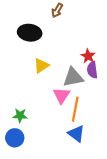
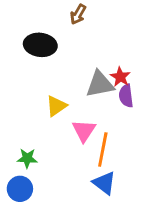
yellow triangle: (41, 66) -> (56, 106), moved
gray triangle: (73, 77) -> (100, 84), moved

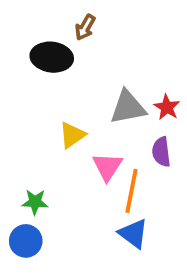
brown arrow: (78, 14) -> (85, 27), moved
red star: (120, 77) -> (167, 107), moved
purple semicircle: (126, 96) -> (161, 152), moved

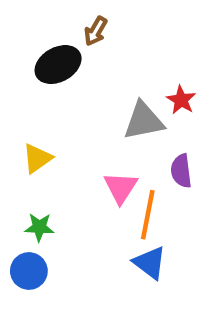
black ellipse: (52, 57) -> (58, 65), turned -36
red star: (167, 107) -> (181, 100), moved
yellow triangle: (72, 135) -> (37, 158), moved

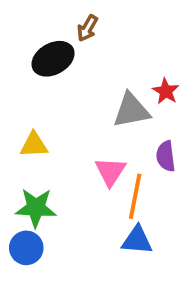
yellow triangle: (37, 158) -> (34, 145), turned 32
green star: (39, 227) -> (36, 208), size x1.5
blue triangle: (150, 263) -> (137, 240), turned -32

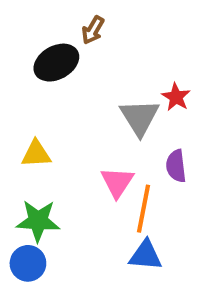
gray triangle: (131, 110) -> (140, 117), turned -51

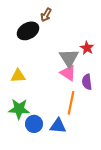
pink triangle: (117, 182) -> (68, 73), moved, turned -30
blue triangle: (146, 255) -> (58, 126), moved
blue circle: (28, 263) -> (34, 124), moved

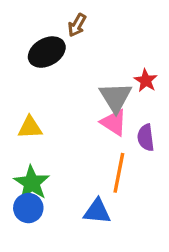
green star: (19, 109) -> (32, 183), turned 30
blue circle: (34, 124) -> (28, 208), moved

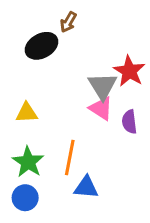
red star: (146, 81) -> (129, 71), size x1.5
orange line: (119, 173) -> (70, 158), moved
blue circle: (28, 208) -> (25, 198), moved

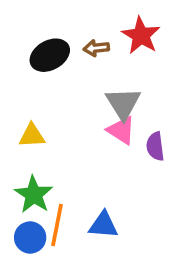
brown arrow: (68, 22) -> (96, 48), moved, turned 54
red star: (129, 71) -> (141, 36), moved
orange line: (70, 158) -> (57, 225), moved

